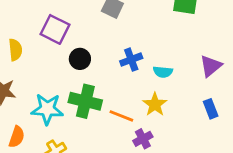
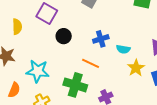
green cross: (85, 101) -> (75, 85), moved
yellow star: (155, 104) -> (136, 68), moved
orange line: (121, 116) -> (91, 63), moved

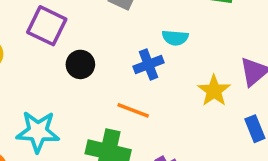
cyan semicircle: (123, 49) -> (175, 38), moved
yellow star: (136, 68) -> (214, 91), moved

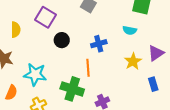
cyan semicircle: (175, 38) -> (130, 30), moved
orange line: (133, 110) -> (88, 68), turned 60

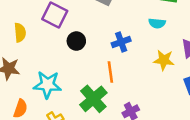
yellow star: (133, 61) -> (164, 60), turned -30
green cross: (72, 89) -> (93, 99), turned 35

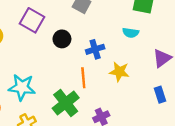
black circle: (76, 41) -> (62, 39), moved
yellow star: (164, 60) -> (119, 72), moved

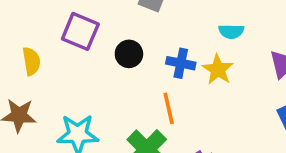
blue cross: (95, 49) -> (181, 63), turned 36
yellow star: (119, 72) -> (218, 70), moved, turned 30

